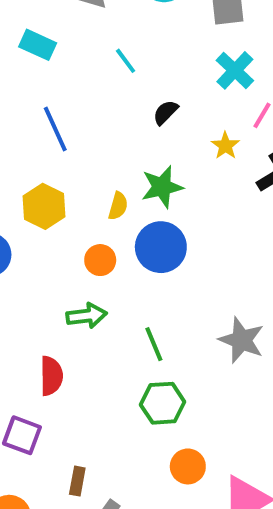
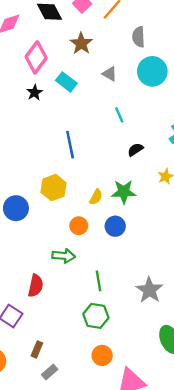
cyan rectangle: (38, 45) -> (66, 82), moved
blue circle: (161, 247) -> (115, 226), size x0.7

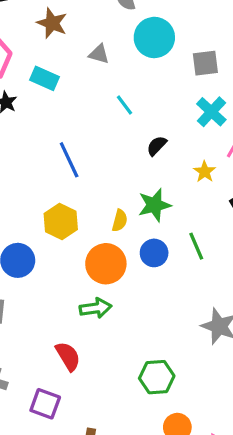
orange circle: (79, 226) -> (106, 264), size x1.6
green line: (99, 281) -> (196, 246), moved
red semicircle: (36, 286) -> (68, 356), turned -30

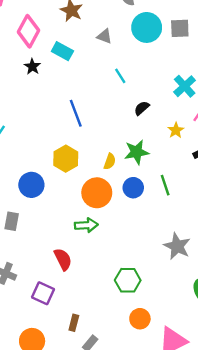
gray square: (205, 63) -> (180, 28), moved

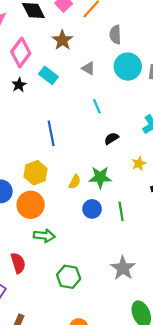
orange circle: (97, 193) -> (31, 205), moved
green hexagon: (128, 280) -> (69, 277), moved

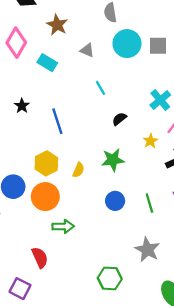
black star: (19, 85) -> (22, 106), moved
yellow semicircle: (75, 182) -> (78, 170), moved
blue circle: (92, 209) -> (115, 201), moved
green line: (121, 211) -> (149, 203), moved
green hexagon: (69, 277) -> (110, 278), moved

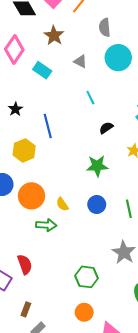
yellow hexagon: (46, 163) -> (24, 150), moved
yellow semicircle: (78, 170) -> (62, 204), moved, turned 120
red semicircle: (40, 258) -> (25, 264), moved

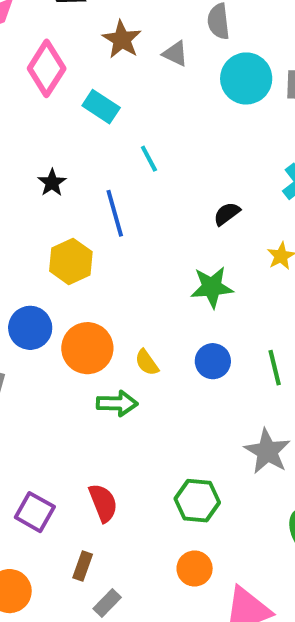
gray triangle: (80, 61) -> (175, 54), moved
cyan line: (90, 98) -> (149, 159), moved
red semicircle: (25, 264) -> (103, 503), moved

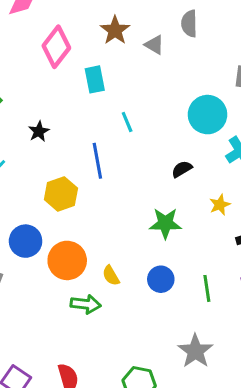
cyan circle: (246, 78) -> (207, 115), moved
cyan rectangle: (101, 107) -> (95, 79), turned 40
black star: (52, 183) -> (39, 131), moved

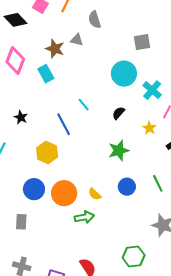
brown star: (115, 30) -> (55, 49), moved
cyan line: (127, 122) -> (84, 105), moved

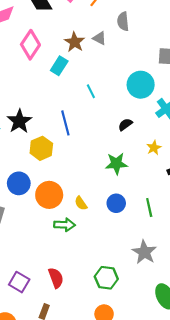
cyan rectangle: (46, 74) -> (59, 66), turned 48
cyan line: (84, 105) -> (91, 91), moved
black star: (21, 117) -> (19, 121), moved, size x1.6

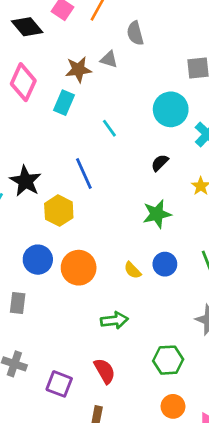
brown star: (75, 42) -> (78, 70), turned -30
yellow semicircle: (81, 203) -> (133, 270), moved
green arrow: (64, 225) -> (114, 320), moved

